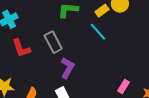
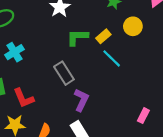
yellow rectangle: (102, 11) -> (103, 36), moved
red L-shape: (21, 48) -> (24, 98), moved

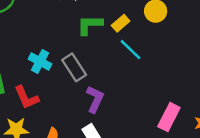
cyan cross: (14, 52) -> (40, 61), moved, turned -30
pink rectangle: (143, 116) -> (169, 117), size x1.5

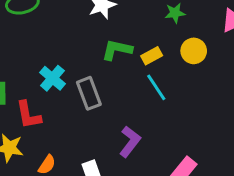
purple L-shape: (95, 99) -> (130, 142), moved

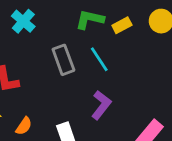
cyan cross: (52, 78) -> (23, 21), moved
cyan line: (156, 87) -> (99, 59), moved

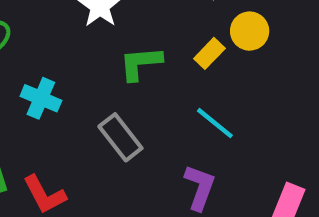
yellow rectangle: (122, 25) -> (209, 53), moved
cyan line: (99, 59) -> (215, 123), moved

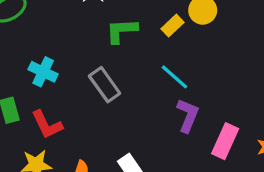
cyan cross: (41, 98) -> (43, 72), moved
purple L-shape: (200, 187) -> (188, 115), moved

